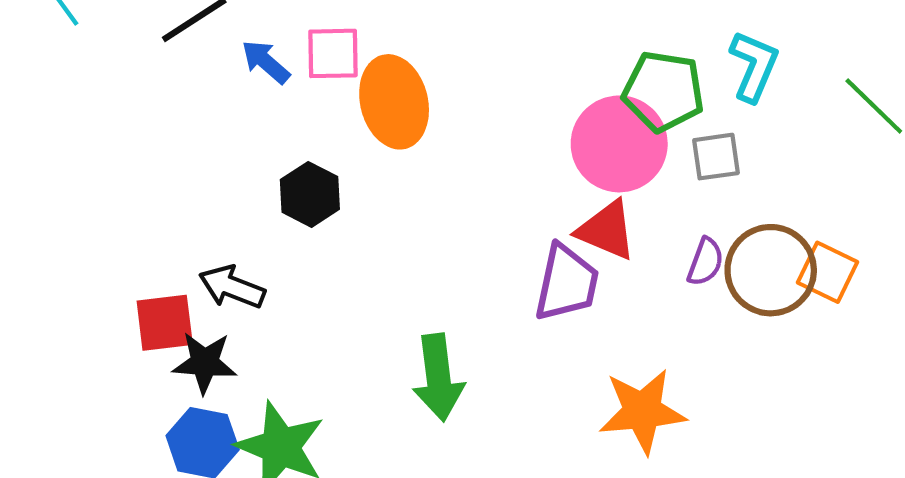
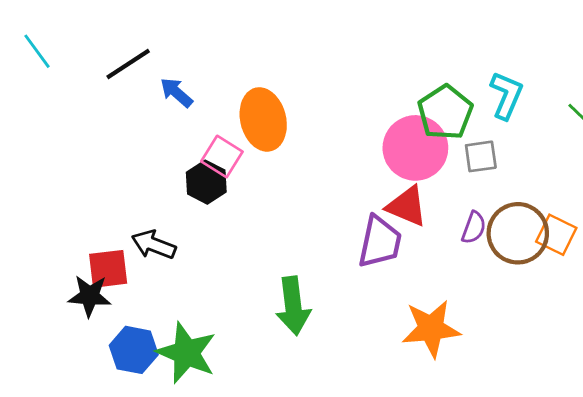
pink square: (333, 53) -> (222, 156), moved, turned 33
green pentagon: (663, 91) -> (445, 112), turned 30
black star: (205, 363) -> (90, 296), moved

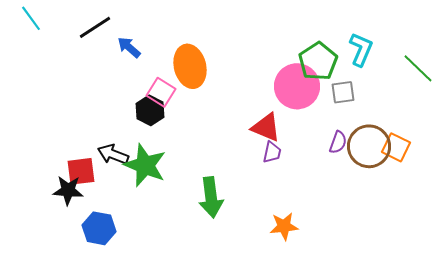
red triangle: (407, 206) -> (266, 127), moved
purple trapezoid: (380, 242) -> (272, 152), size x0.6
orange star: (431, 329) -> (284, 226), moved, size x0.7
green star: (186, 353) -> (145, 165), moved

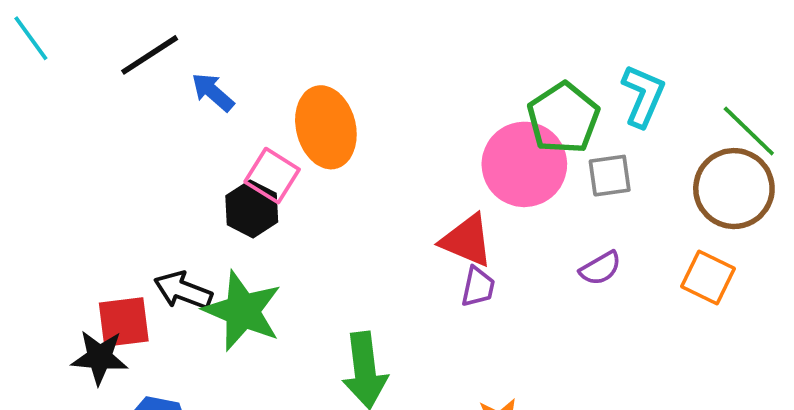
purple semicircle: (338, 142) -> (600, 268), turned 40
brown circle: (369, 146) -> (734, 189), moved

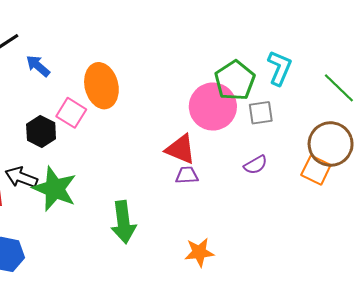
brown circle: (734, 189) -> (331, 144), moved
black hexagon: (252, 209) -> (41, 132), moved
purple trapezoid: (478, 287) -> (187, 175), turned -105

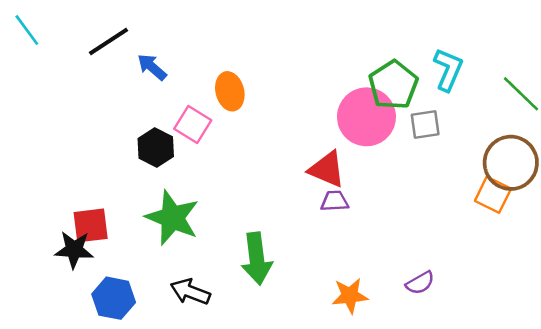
orange ellipse: (101, 86) -> (230, 91), size x0.7
purple semicircle: (256, 165) -> (420, 283), moved
black arrow: (21, 177) -> (190, 292), moved

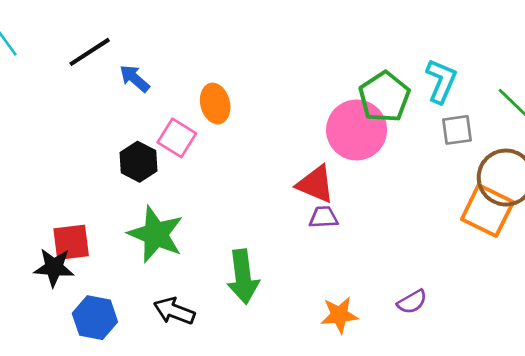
gray square: (425, 125) -> (457, 130), moved
orange square: (493, 195) -> (487, 211), size x1.4

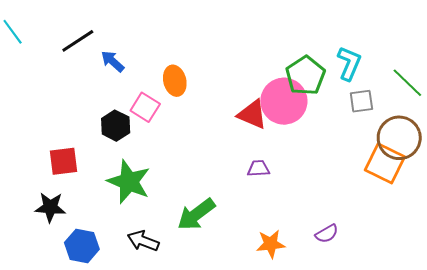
red triangle: (316, 184) -> (252, 114), moved
red square: (71, 242) -> (64, 161), moved
green arrow: (243, 277) -> (196, 214), turned 60

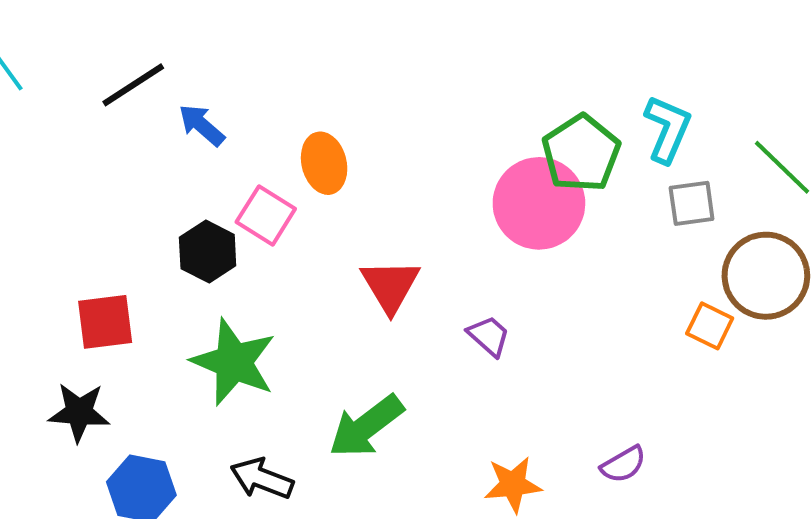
red triangle: (252, 114) -> (390, 286), moved, turned 36
orange square: (385, 163) -> (710, 326), moved, size x0.6
purple trapezoid: (258, 168) -> (489, 336), turned 45

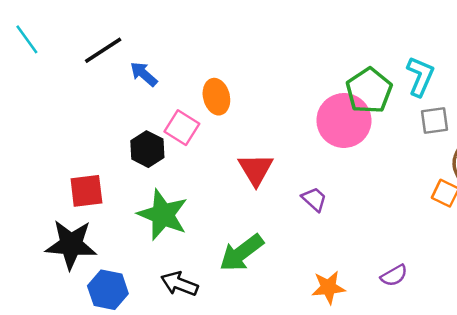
black star: (79, 412) -> (71, 244), size x1.4

